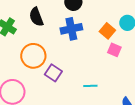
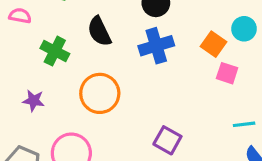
purple square: (53, 73) -> (167, 140), moved
cyan line: (90, 86) -> (244, 124), moved

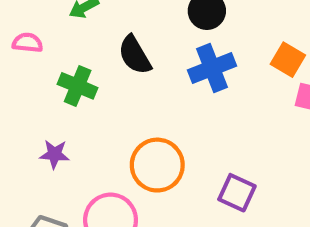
orange circle: (100, 93) -> (157, 165), moved

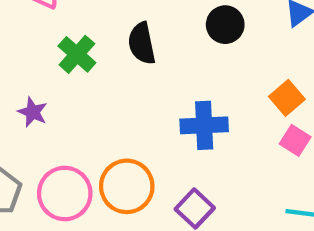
blue cross: (212, 68) -> (204, 125), moved
orange circle: (157, 165) -> (127, 186), moved

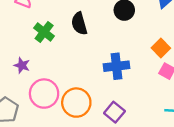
pink circle: (65, 193) -> (44, 94), moved

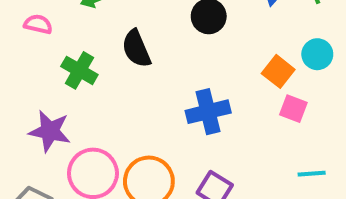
purple star: (22, 65) -> (50, 131), size x1.5

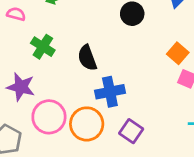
black semicircle: (136, 49) -> (87, 58), moved
blue cross: (208, 112) -> (110, 92), moved

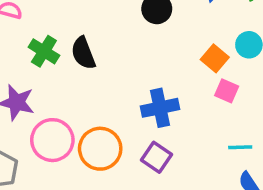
black semicircle: (87, 58) -> (83, 53), moved
blue cross: (110, 92) -> (160, 108), moved

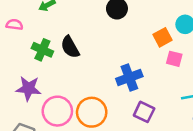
orange square: (215, 58) -> (163, 37), turned 30
purple square: (156, 157) -> (144, 112), moved

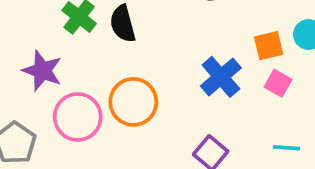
blue cross: (129, 78) -> (221, 77), moved, turned -35
orange circle: (92, 112) -> (133, 102), moved

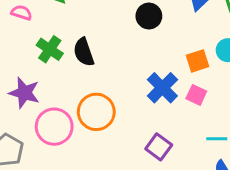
pink square: (278, 83) -> (196, 95), moved

